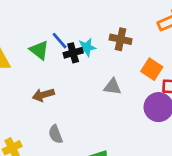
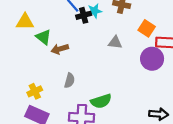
green triangle: (39, 50) -> (43, 37), moved
gray semicircle: (55, 134) -> (70, 80), turned -144

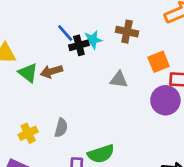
orange square: (147, 28) -> (159, 62), turned 35
brown arrow: (60, 49) -> (51, 71), moved
yellow cross: (35, 91) -> (28, 133), moved

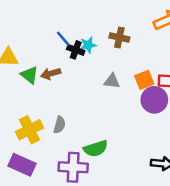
black cross: (79, 45) -> (76, 50), turned 35
orange square: (159, 62) -> (144, 80), moved
yellow cross: (28, 133) -> (29, 130), size x1.5

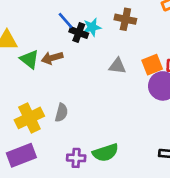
green semicircle: (96, 149) -> (105, 153), moved
purple rectangle: (22, 165) -> (21, 155), turned -45
purple cross: (73, 167) -> (76, 158), size x0.6

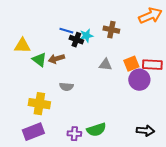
blue line: (65, 21) -> (66, 31), turned -32
gray semicircle: (61, 113) -> (66, 87), moved, turned 80
yellow cross: (29, 118) -> (39, 104), turned 35

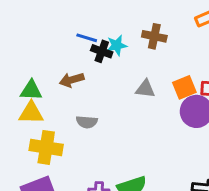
yellow triangle: (22, 46) -> (31, 113), moved
green triangle: (39, 60) -> (31, 90), moved, turned -35

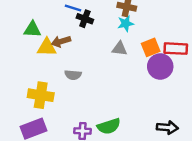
cyan star: (117, 45) -> (126, 23), moved
green triangle: (31, 90) -> (32, 29), moved
yellow triangle: (31, 113) -> (47, 47), moved

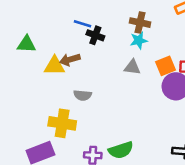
green triangle: (32, 29) -> (26, 44), moved
yellow cross: (41, 95) -> (62, 123), moved

